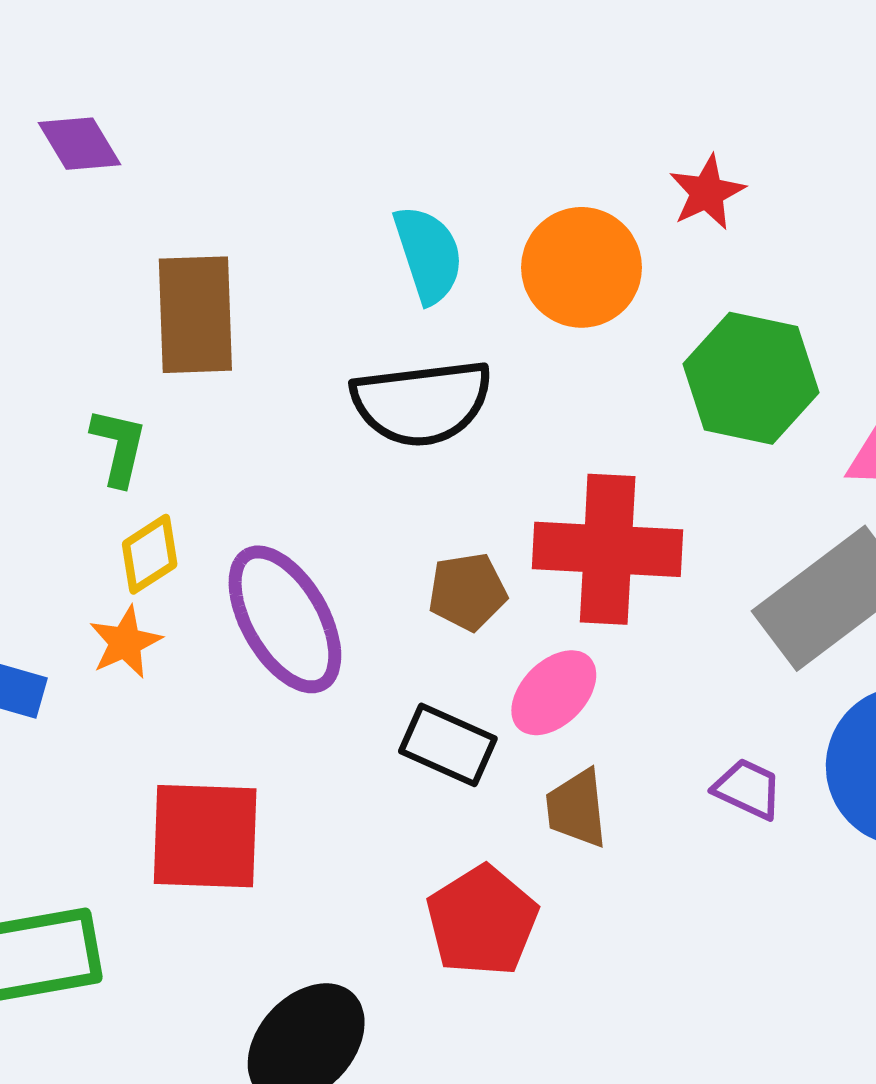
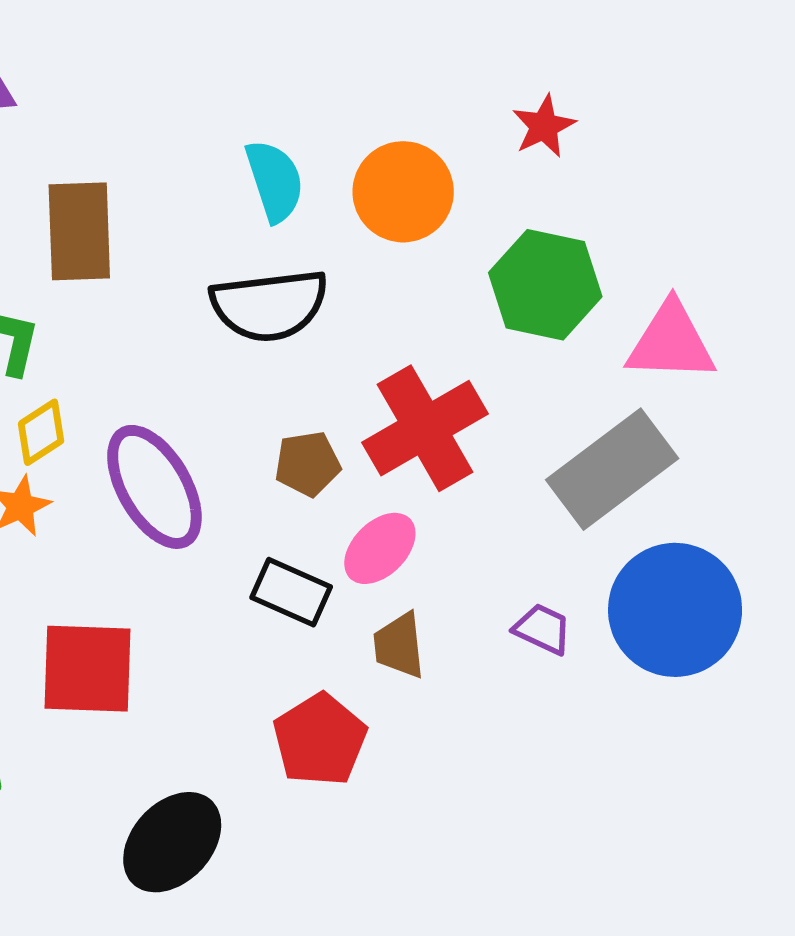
red star: (707, 192) -> (544, 126), moved
red cross: (608, 549) -> (425, 428), turned -33

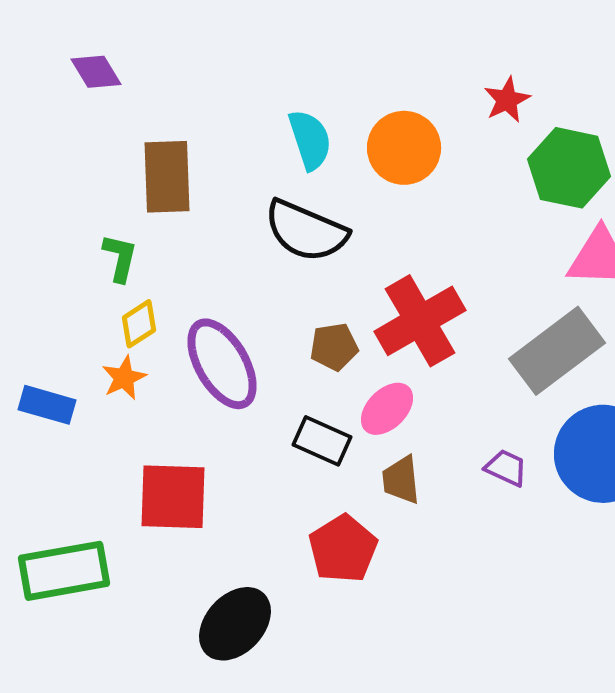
green hexagon: (545, 285) -> (569, 168), moved
black semicircle: (269, 305) -> (306, 231), turned 30

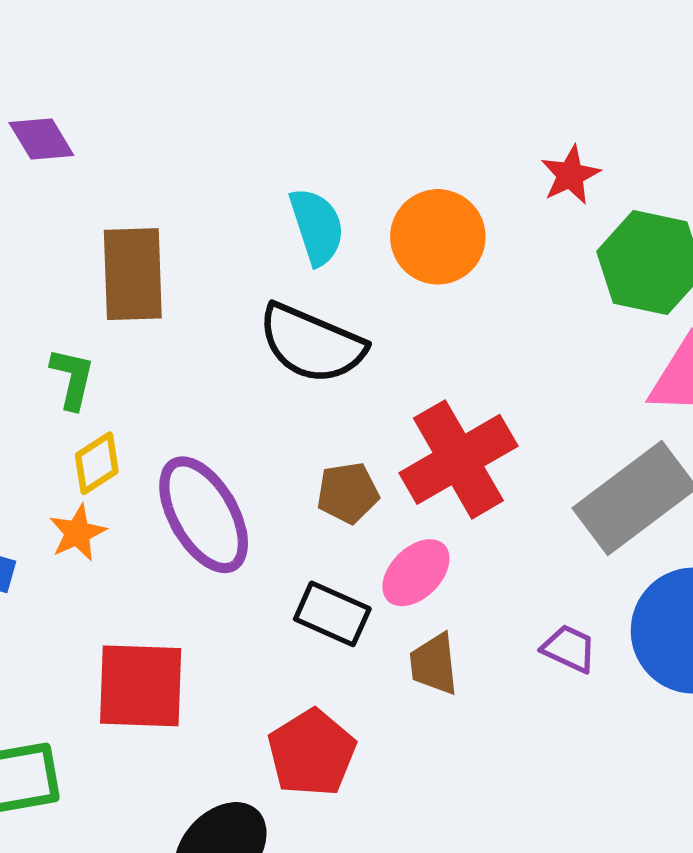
red pentagon: (343, 549) -> (312, 753), moved

